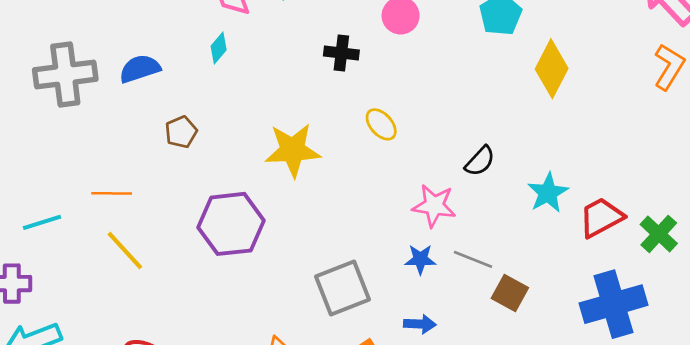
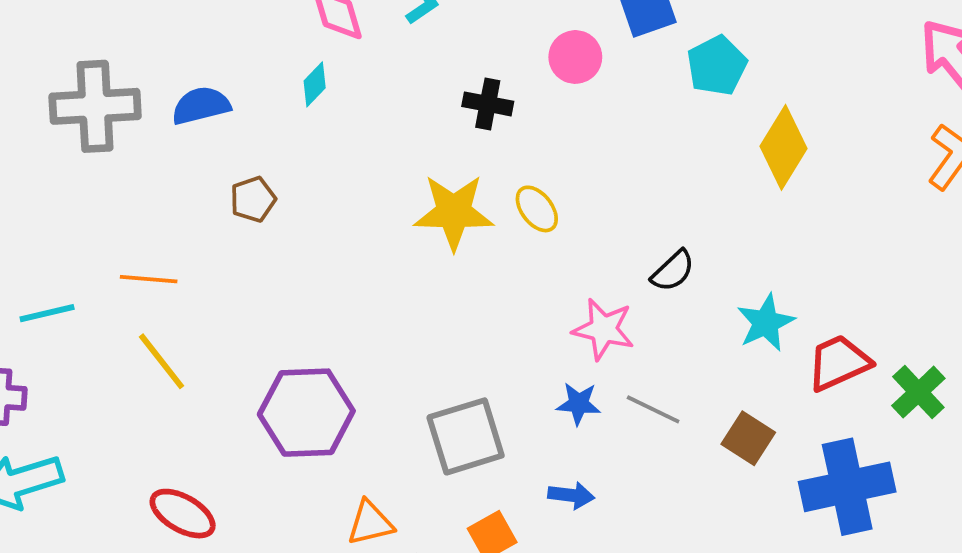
yellow star: (293, 150) -> (454, 212), moved
purple hexagon: (231, 224) -> (306, 413), moved
brown square: (510, 293) -> (748, 438), moved

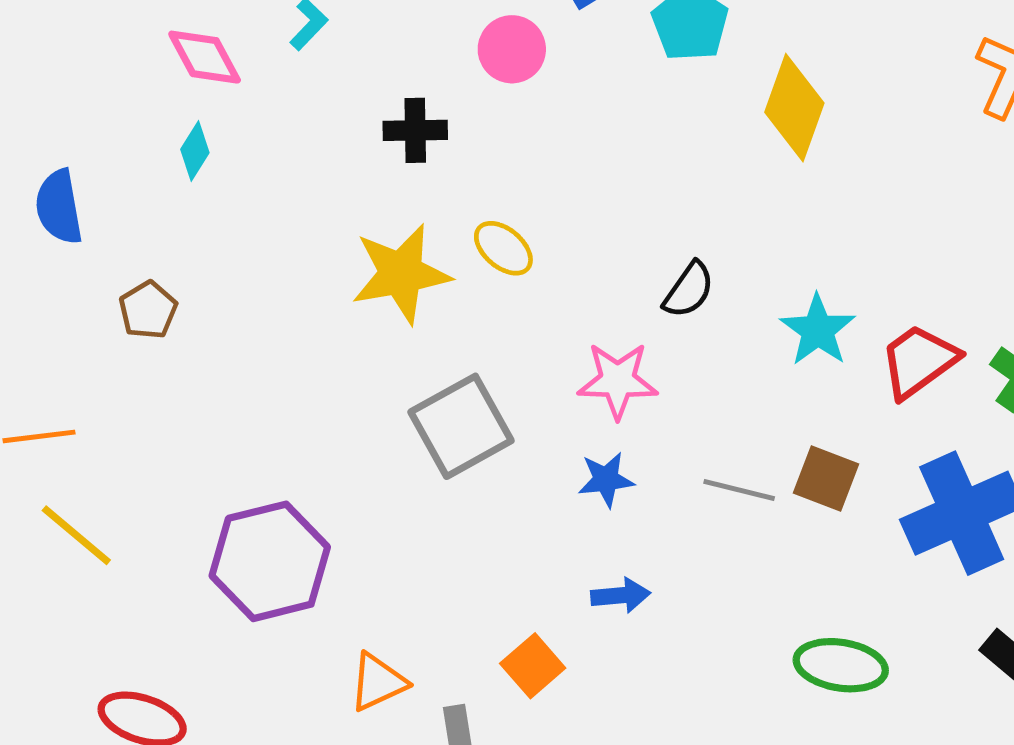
blue semicircle: (201, 106) -> (59, 207), turned -74
gray line: (653, 409) -> (739, 490), moved
gray square: (466, 436) -> (461, 426), moved

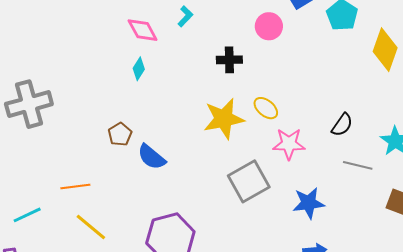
blue semicircle: (59, 207) -> (152, 157), moved, turned -40
pink star: (618, 381) -> (289, 144), moved
blue star: (606, 480) -> (309, 203), size x1.4
gray line: (739, 490) -> (358, 165), moved

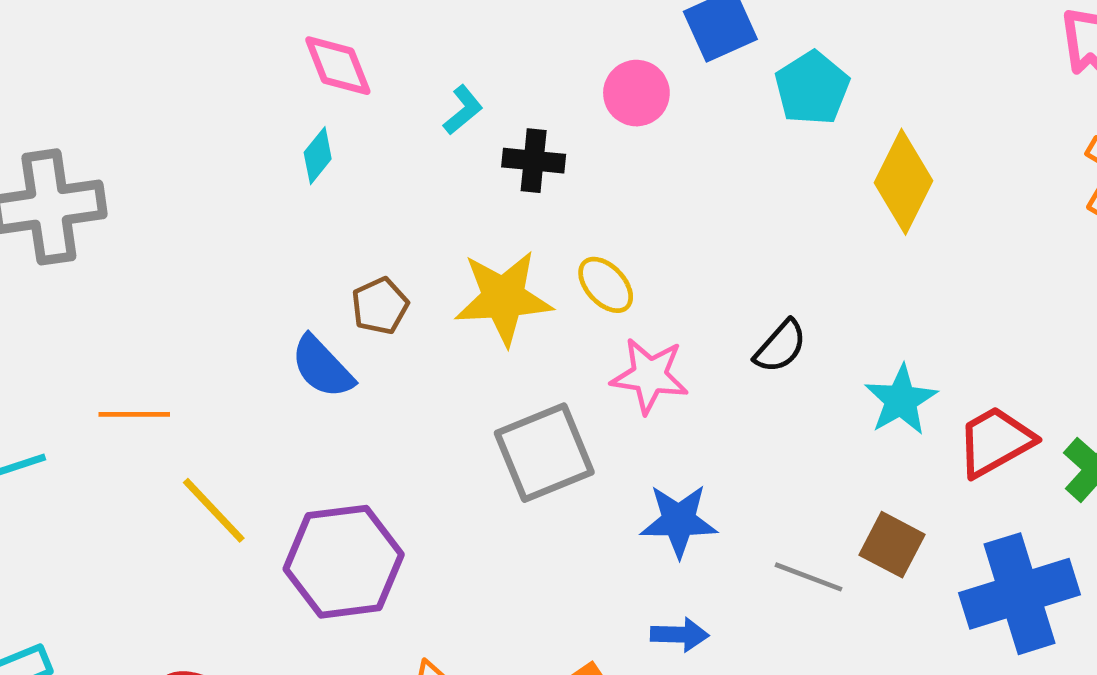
cyan L-shape: (185, 16) -> (463, 110), moved
brown pentagon: (120, 134) -> (380, 306), moved
gray line: (358, 165) -> (809, 577), moved
yellow line: (91, 227) -> (214, 510), moved

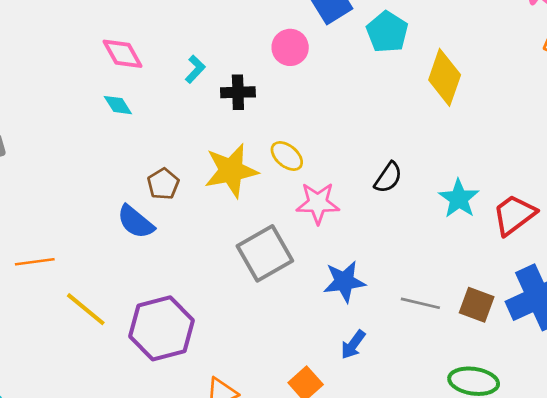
cyan diamond: (318, 156) -> (118, 105), turned -64
brown square: (892, 545) -> (477, 305), moved
blue arrow: (680, 635) -> (353, 345), turned 132

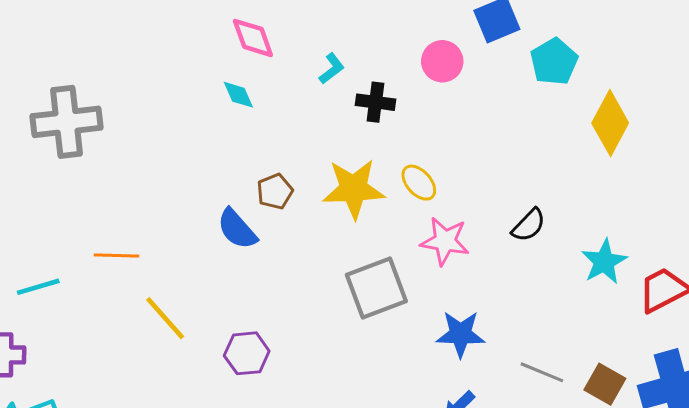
purple hexagon: (161, 328) -> (247, 353), size x0.6

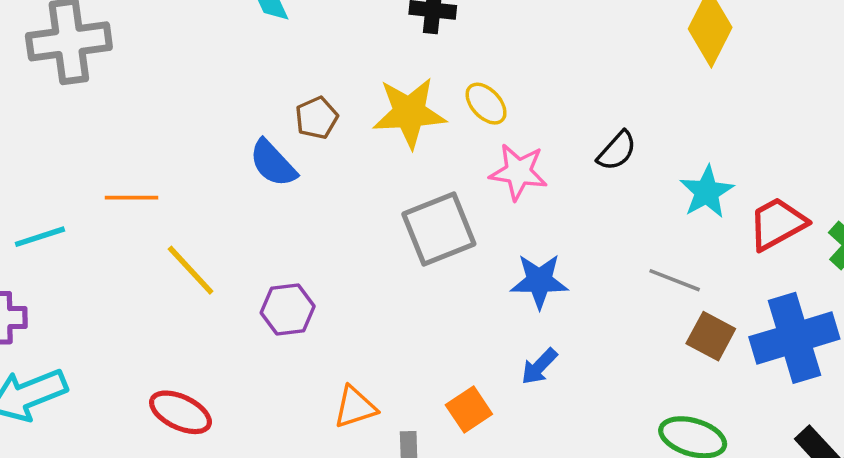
gray line: (542, 372) -> (675, 280), moved

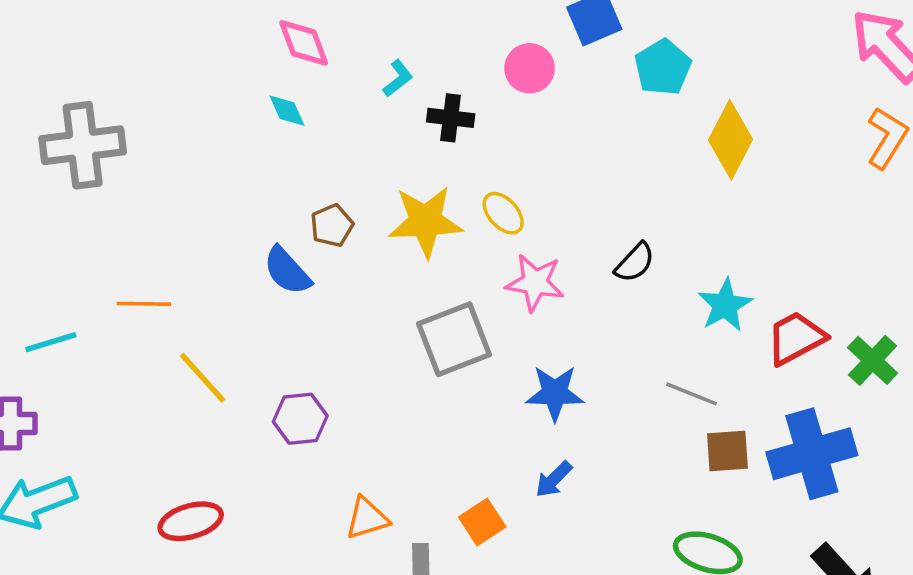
brown square: (711, 336) -> (727, 451), turned -33
red ellipse: (180, 412) -> (191, 521), turned -42

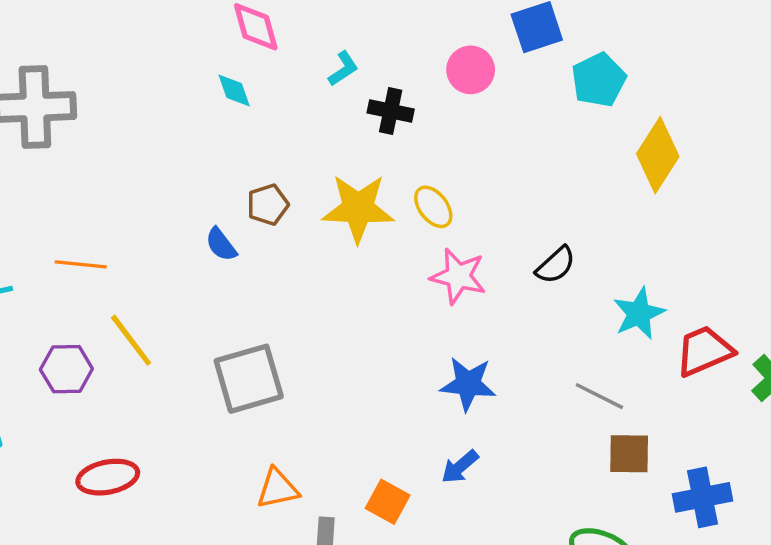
blue semicircle: (287, 271) -> (221, 244), size x0.7
gray square: (454, 339) -> (249, 379), moved
purple hexagon: (300, 419) -> (66, 369), moved
blue cross: (812, 454) -> (702, 497), moved, size x0.7
orange square: (482, 522) -> (388, 502), turned -33

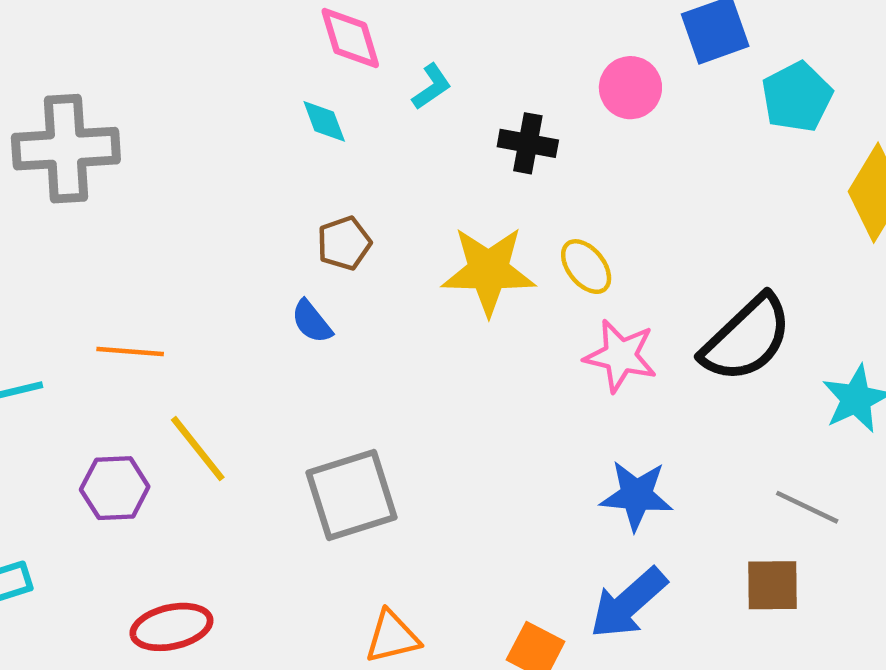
cyan L-shape: (343, 69) -> (432, 87), moved
brown pentagon: (268, 205) -> (344, 243), moved
black semicircle: (556, 265) -> (747, 339), size x1.8
brown square: (629, 454) -> (773, 585), moved
blue arrow: (460, 467) -> (628, 603), size x1.6

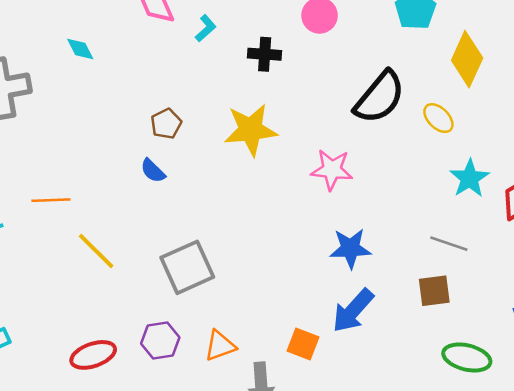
cyan diamond: (324, 121) -> (80, 49), moved
yellow ellipse: (586, 267) -> (438, 118), moved
black semicircle: (747, 339) -> (380, 97), moved
purple hexagon: (115, 488) -> (160, 341), moved

